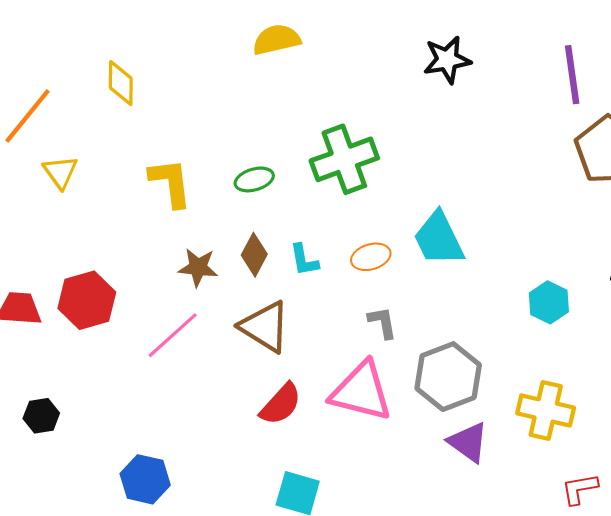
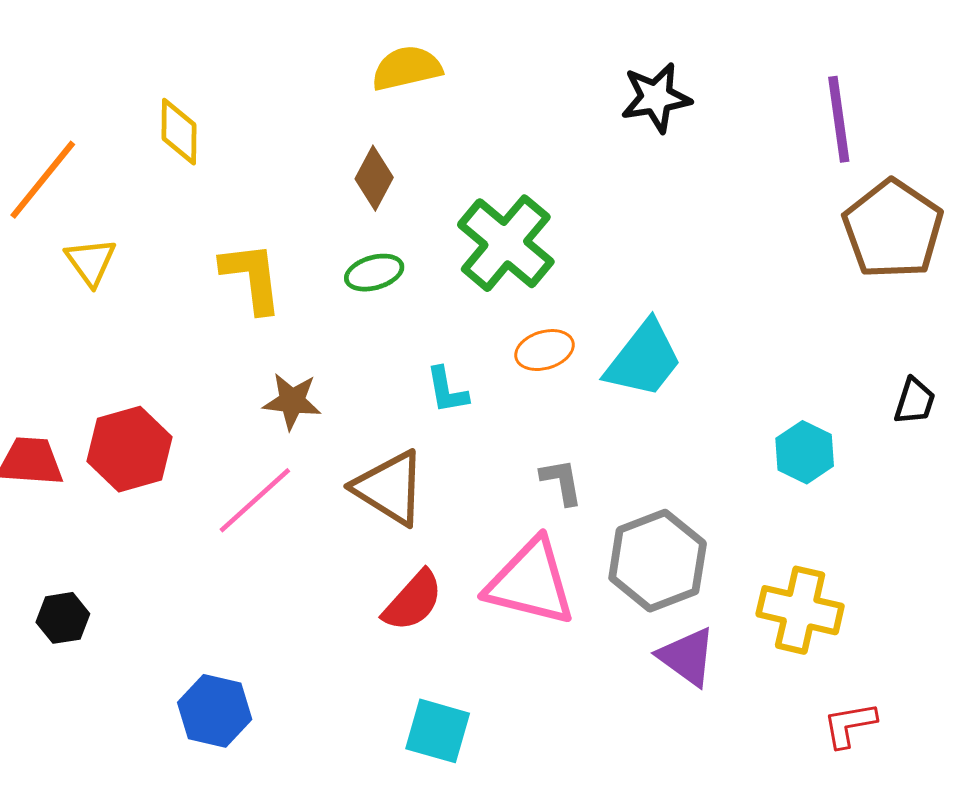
green cross: (344, 159) -> (506, 243), turned -30
cyan trapezoid: (439, 239) -> (644, 359), turned -116
brown diamond: (254, 255) -> (374, 178), moved
orange ellipse: (371, 257) -> (544, 350), moved

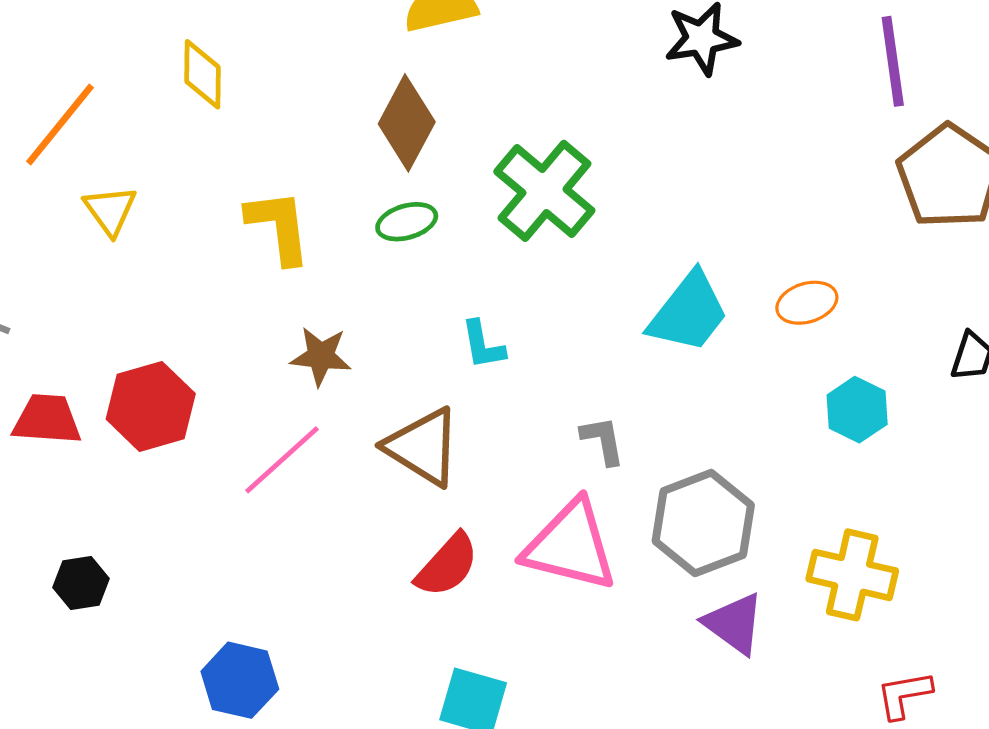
brown diamond: (374, 178) -> (407, 123), size x1.4
orange ellipse: (544, 350) -> (807, 303), moved

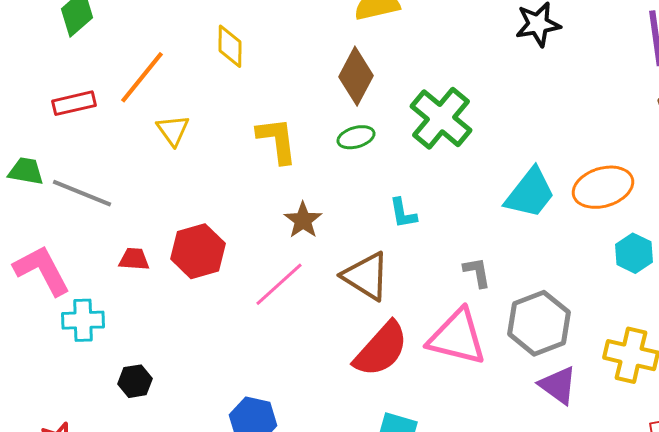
orange ellipse: (807, 303) -> (603, 187), size x1.6
brown star: (321, 356) -> (303, 220), turned 30
red trapezoid: (47, 419) -> (134, 259), size x0.7
red semicircle: (447, 565) -> (381, 349), size x1.4
black hexagon: (81, 583) -> (135, 381), moved

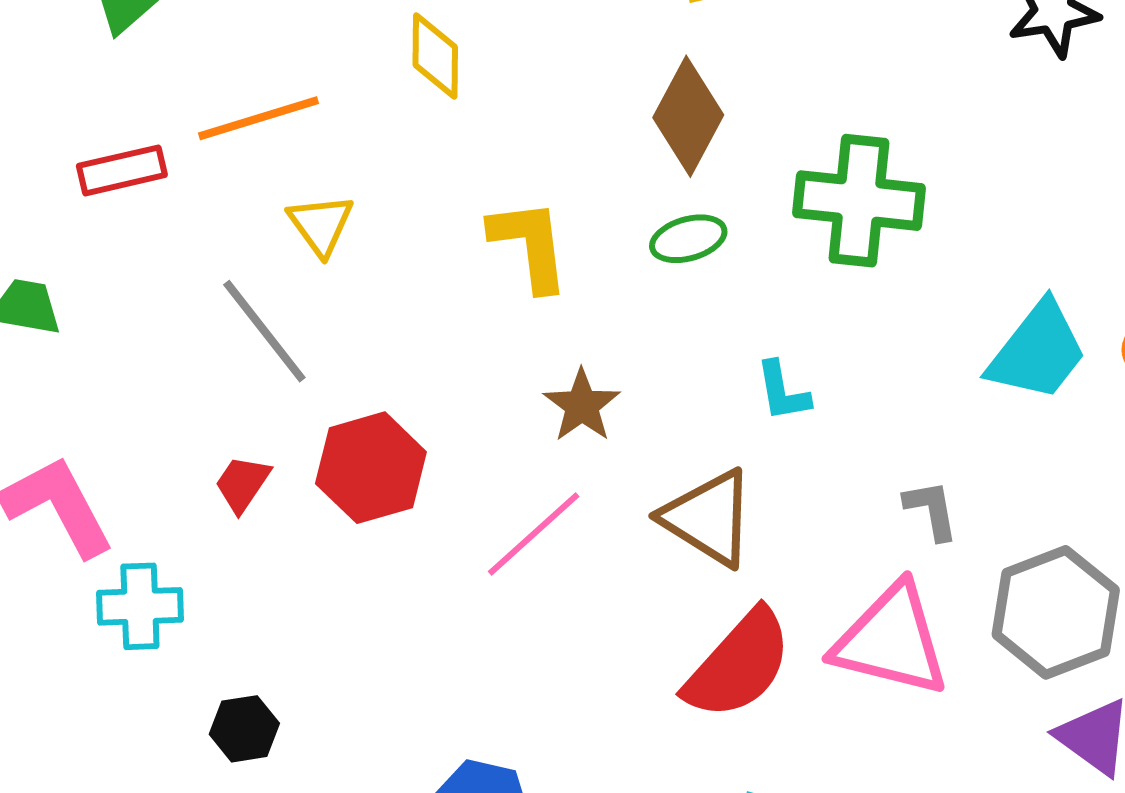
orange line: (142, 77) -> (258, 118), turned 34
green cross: (441, 118) -> (859, 201), turned -34
gray line: (82, 193) -> (264, 331), moved, turned 30
red trapezoid: (134, 259) -> (242, 484), turned -60

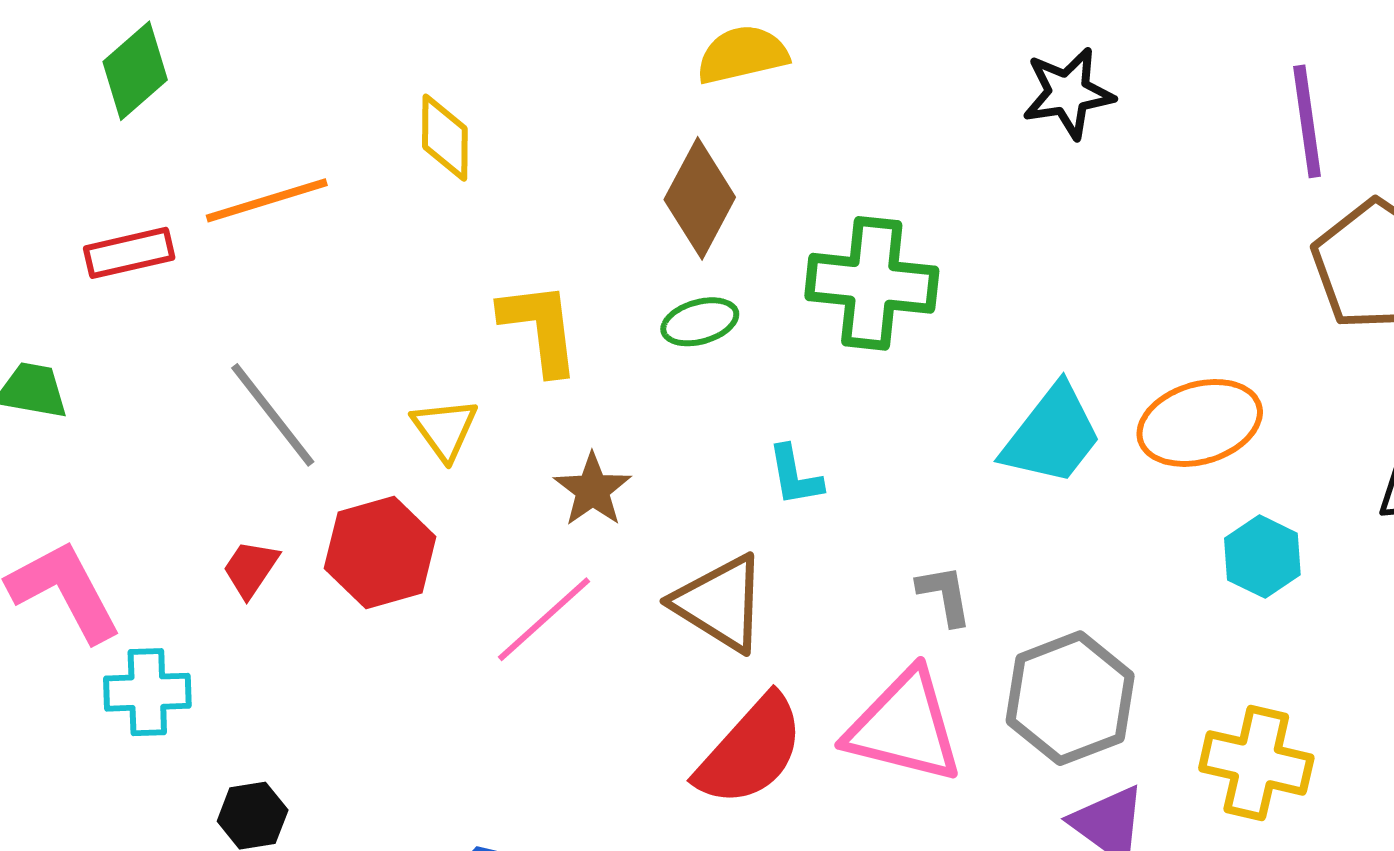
yellow triangle: (321, 225) -> (445, 429), moved

